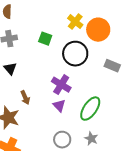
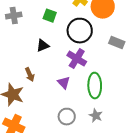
black triangle: (10, 69) -> (43, 46), moved, turned 48
purple cross: (61, 85) -> (77, 59), moved
green ellipse: (90, 109) -> (95, 86), turned -35

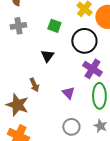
black triangle: (43, 46) -> (47, 56), turned -32
purple cross: (77, 59) -> (92, 69), moved

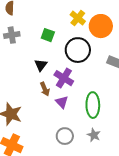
purple cross: (92, 69) -> (64, 78), moved
brown arrow: (34, 85) -> (45, 89), moved

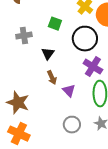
gray cross: (12, 35) -> (24, 36), moved
purple cross: (64, 78) -> (93, 67), moved

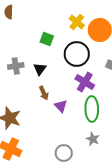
gray cross: (24, 36) -> (16, 66), moved
gray circle: (72, 125) -> (64, 153), moved

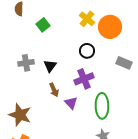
green square: (47, 39) -> (43, 25), moved, turned 32
black circle: (77, 54) -> (87, 51), size x0.6
purple cross: (85, 82) -> (84, 79), moved, turned 36

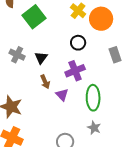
green square: (43, 25) -> (34, 17), size x1.6
gray cross: (26, 63) -> (17, 55), turned 35
gray rectangle: (124, 63) -> (115, 55), turned 49

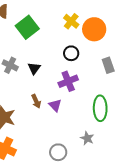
brown arrow: (45, 82) -> (36, 101), moved
green ellipse: (93, 98) -> (100, 108), moved

